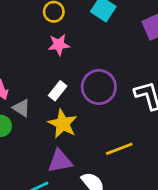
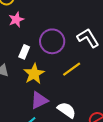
yellow star: (63, 124) -> (34, 74), turned 30
yellow line: (119, 149) -> (72, 69), moved

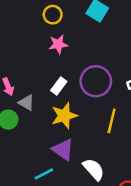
yellow line: (72, 69) -> (112, 121), turned -54
purple triangle: (39, 100) -> (63, 150), turned 48

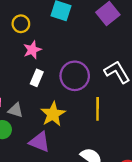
white rectangle: (59, 86) -> (37, 78), moved
purple triangle: (63, 150) -> (40, 142), moved

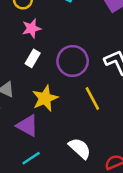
yellow line: (98, 109) -> (92, 98), turned -35

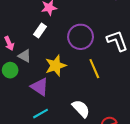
white rectangle: (33, 58) -> (40, 30), moved

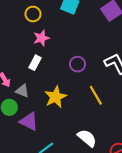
purple circle: (81, 37) -> (78, 64), size x0.6
purple triangle: (40, 87) -> (29, 121), moved

